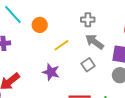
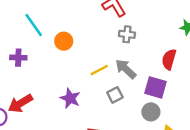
gray cross: (88, 20) -> (127, 34), moved
yellow line: (61, 45) -> (99, 70), moved

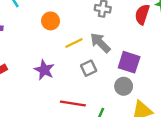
orange circle: (64, 41) -> (51, 21), moved
red semicircle: (169, 59) -> (142, 14), moved

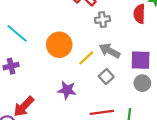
orange circle: (51, 21) -> (59, 45), size x1.5

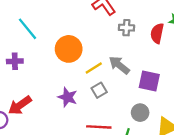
gray cross: (103, 20) -> (126, 28), moved
gray square: (106, 76) -> (99, 90), moved
gray circle: (142, 83) -> (140, 113), moved

